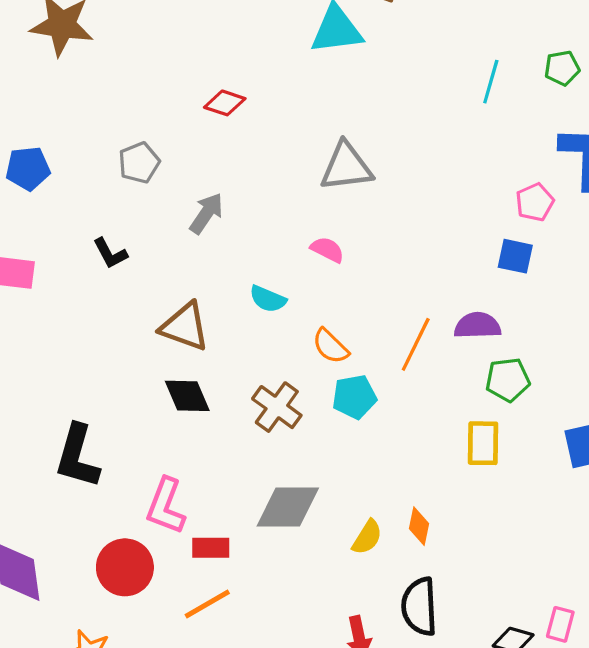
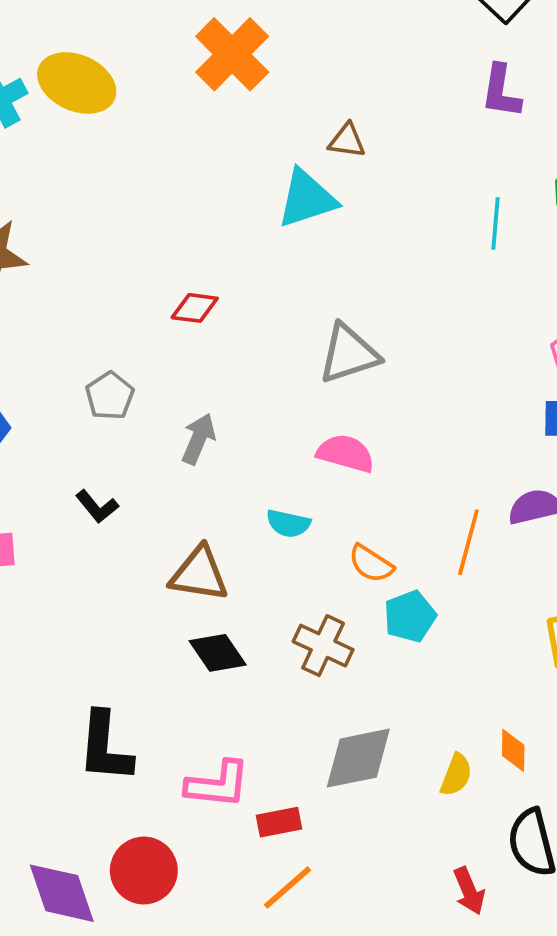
pink semicircle: (327, 250) -> (346, 453), size x1.4
pink L-shape: (166, 506) -> (218, 784), turned -94
red circle: (125, 567) -> (144, 870), moved

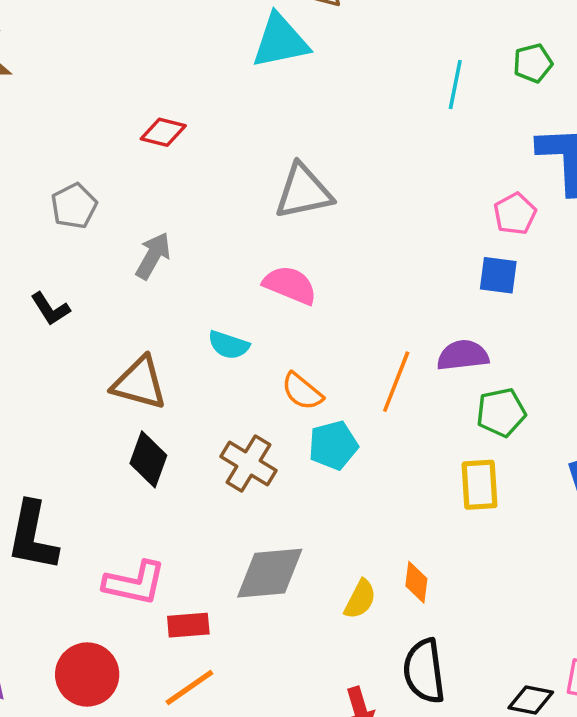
black diamond: (218, 653) -> (148, 459), turned 48
red circle: (144, 870) -> (87, 674), moved

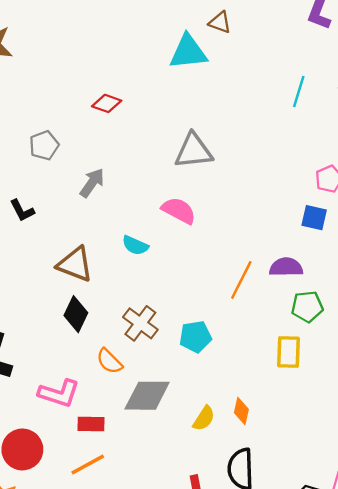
orange semicircle: (302, 391) -> (109, 361), moved
cyan pentagon: (333, 445) -> (195, 337), moved

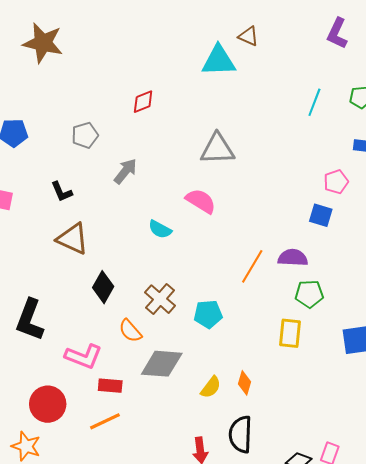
red diamond: (107, 103) -> (143, 102), turned -45
brown triangle: (75, 264) -> (73, 239), moved

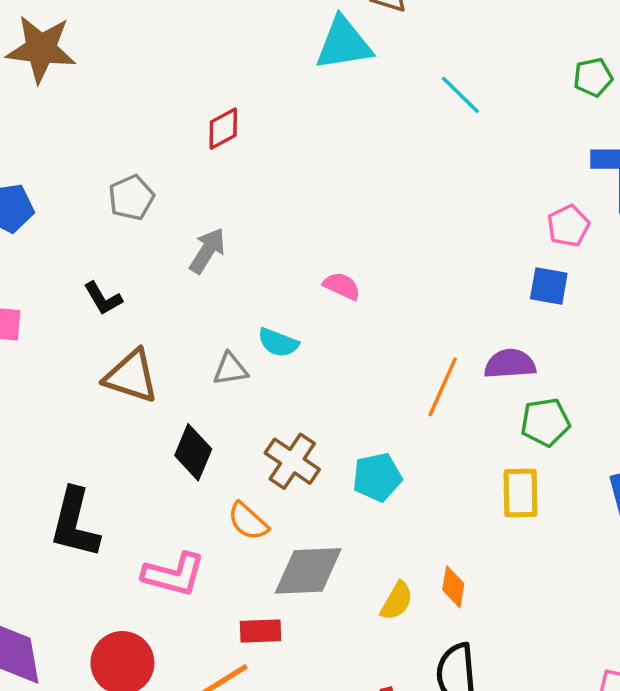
cyan line: (314, 102) -> (460, 95), moved, turned -60
gray triangle: (217, 149) -> (230, 369), moved, size x0.6
pink semicircle: (201, 201) -> (342, 286), size x0.7
red rectangle: (110, 386) -> (260, 631), moved

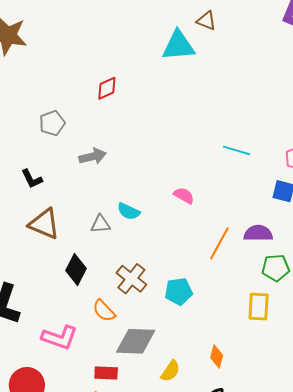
cyan line: (460, 95) -> (237, 150), moved, turned -32
gray arrow: (207, 251) -> (93, 156), turned 40
pink semicircle: (342, 286) -> (184, 196), moved
yellow semicircle: (397, 601) -> (170, 371), moved

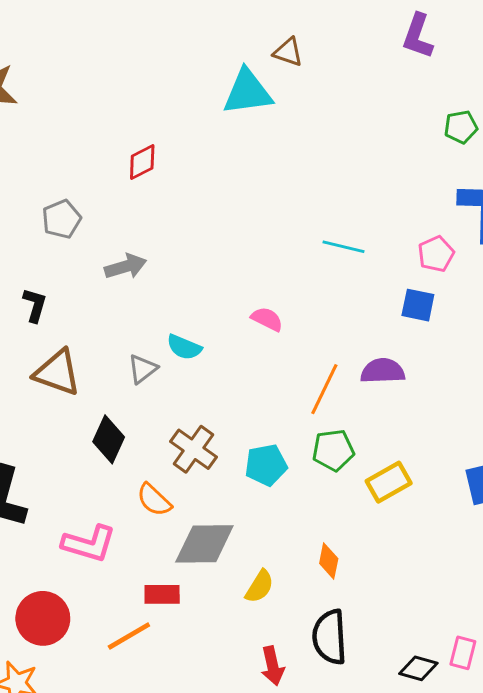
black L-shape: (32, 179) -> (35, 305), turned -135
gray triangle: (100, 224) -> (142, 369), turned -30
green pentagon: (276, 268) -> (333, 450), moved
yellow rectangle: (259, 307) -> (389, 482), turned 60

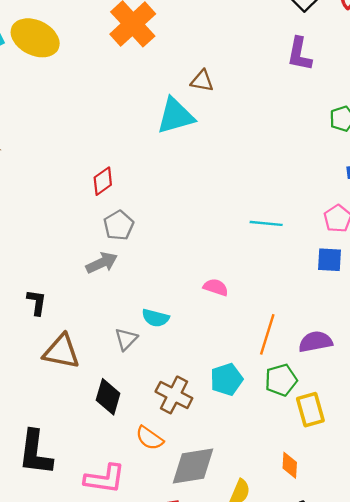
gray pentagon: (62, 219) -> (119, 225), moved
purple semicircle: (383, 371) -> (315, 342), moved
cyan pentagon: (266, 465) -> (227, 379), moved
yellow rectangle: (389, 482) -> (310, 410), moved, turned -68

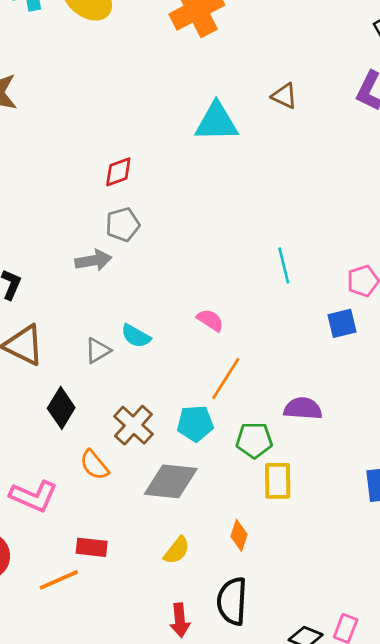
brown triangle: (202, 81) -> (284, 96), moved
cyan line: (266, 223) -> (284, 265), turned 56
blue square: (329, 260) -> (342, 323), turned -32
orange line: (267, 334) -> (226, 379), moved
gray diamond: (193, 466) -> (171, 481), moved

